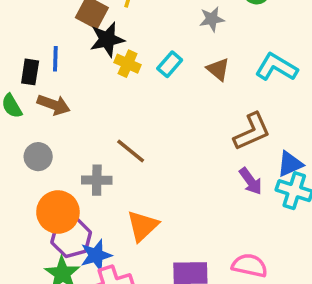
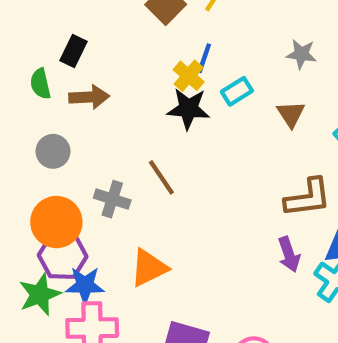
black star: (107, 39) -> (188, 109), moved
blue line: (55, 59) -> (204, 58), moved
brown arrow: (54, 105) -> (89, 97), turned -40

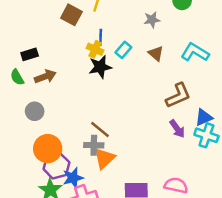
black rectangle: (74, 51) -> (30, 54), turned 63
brown line: (161, 177) -> (100, 130), moved
gray cross: (112, 199) -> (94, 145), moved

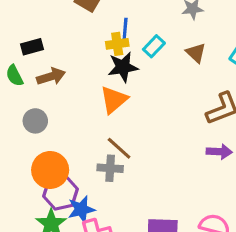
yellow cross: (95, 49) -> (117, 44), turned -35
purple arrow: (177, 129) -> (219, 152), turned -54
orange triangle: (104, 158) -> (114, 100), moved

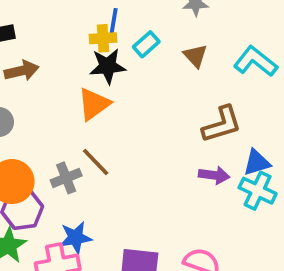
gray cross: (110, 168) -> (66, 178), moved, turned -30
blue star: (81, 209) -> (76, 238), moved

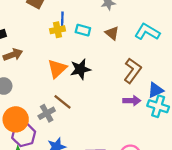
cyan rectangle: (146, 44) -> (83, 30), turned 64
black star: (108, 66) -> (80, 69), moved
brown L-shape: (222, 124) -> (132, 71), turned -30

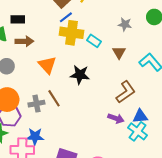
blue line: (62, 19) -> (66, 17), moved, turned 32
yellow cross: (57, 30) -> (72, 33), size x1.6
orange triangle: (57, 69) -> (47, 65), moved, turned -48

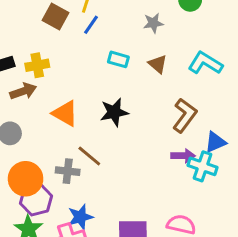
blue line: (66, 17) -> (91, 25), moved
yellow cross: (72, 33) -> (37, 65), moved, size x0.7
gray cross: (36, 104) -> (68, 171), turned 35
cyan cross: (138, 131) -> (203, 166), moved

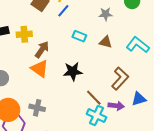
brown triangle: (158, 64) -> (106, 42), turned -32
brown arrow: (23, 91) -> (42, 50), moved, turned -42
brown line: (89, 156) -> (94, 98), moved
cyan cross: (203, 166) -> (96, 116), moved

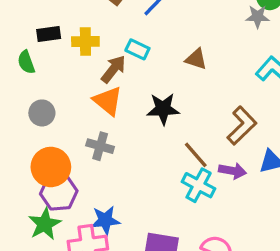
gray star: (106, 14) -> (258, 17), moved
cyan rectangle: (79, 36) -> (137, 49), moved
brown triangle: (106, 42) -> (196, 59), moved
gray cross: (37, 108) -> (100, 146), moved

